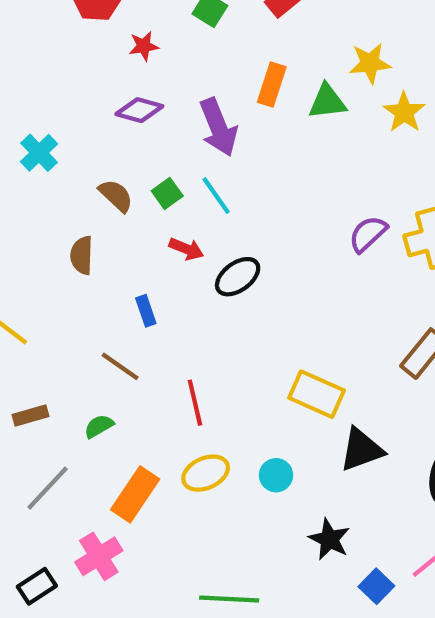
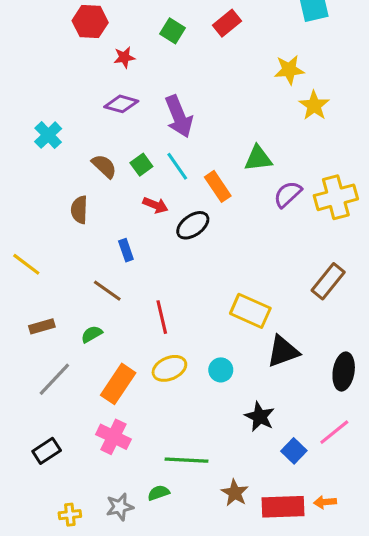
orange rectangle: (272, 84) -> (218, 186), moved, turned -52
green triangle: (327, 102) -> (258, 158), moved
pink cross: (99, 556) -> (113, 437), moved, turned -32

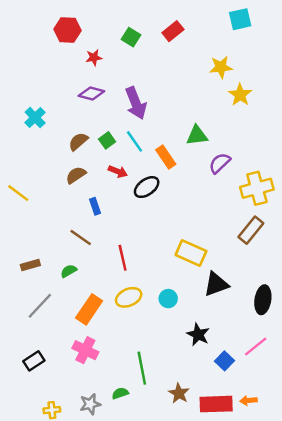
brown semicircle: (104, 166) -> (78, 141), turned -84
yellow cross: (336, 197) -> (257, 188), moved
brown semicircle: (79, 210) -> (76, 175), moved, turned 54
yellow line: (26, 264) -> (18, 193), moved
green line: (187, 460) -> (142, 368), turned 76

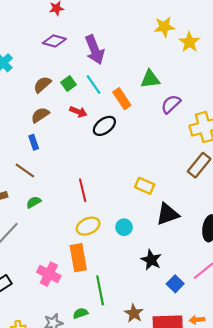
yellow star: (221, 67) -> (164, 27), moved
blue rectangle: (95, 206) -> (34, 142), moved
brown line: (81, 237) -> (25, 171), moved
yellow rectangle: (191, 253) -> (145, 186), size x0.7
orange rectangle: (89, 309) -> (78, 258), moved, turned -44

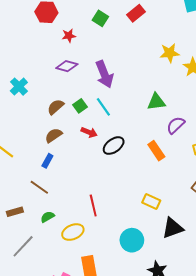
orange rectangle: (122, 99) -> (156, 151), moved
blue rectangle: (34, 142) -> (47, 161), turned 48
yellow ellipse: (88, 226) -> (73, 232), moved
cyan circle: (124, 227) -> (132, 240), size x1.5

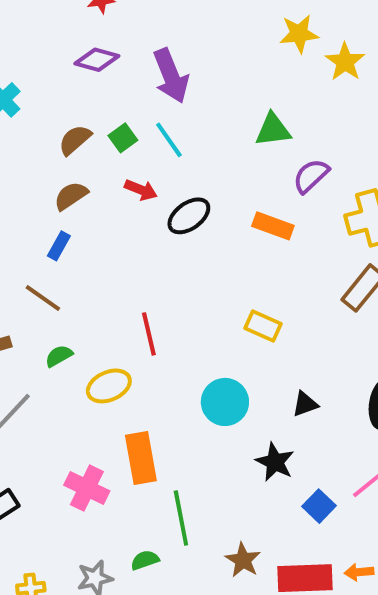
orange rectangle: (156, 151) -> (273, 226), turned -36
black triangle: (173, 228) -> (305, 404), moved, size x0.6

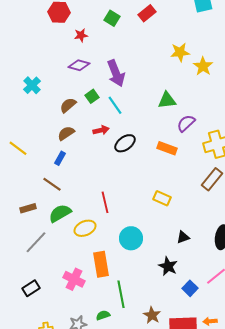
green square: (123, 138) -> (92, 96), moved
red arrow: (141, 190) -> (101, 130), turned -35
green semicircle: (59, 356) -> (60, 213), size x1.6
cyan circle: (225, 402) -> (131, 238), moved

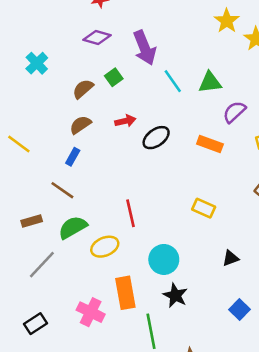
yellow star: (180, 52) -> (227, 21), turned -30
cyan line: (115, 105) -> (173, 81), moved
black star: (168, 266) -> (175, 295), moved
blue square: (190, 288) -> (239, 310), moved

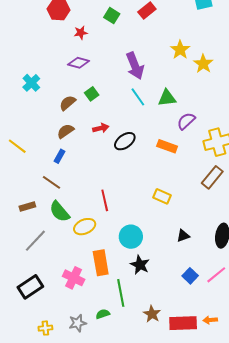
purple arrow: (145, 48) -> (135, 66), moved
green semicircle: (73, 227) -> (60, 211), turned -100
black rectangle: (35, 324) -> (30, 287), size x1.4

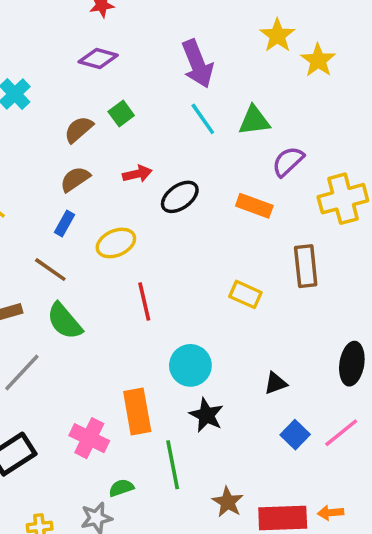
brown rectangle: (212, 177) -> (306, 266), moved, turned -45
yellow ellipse: (85, 227) -> (116, 243), moved
black triangle: (183, 236) -> (276, 383), moved
green semicircle: (103, 314) -> (121, 488), moved

